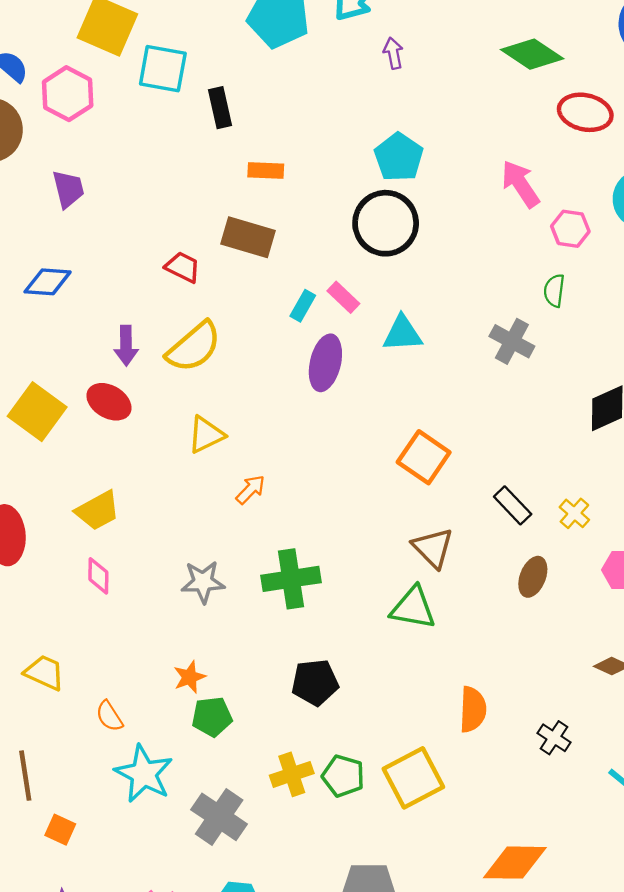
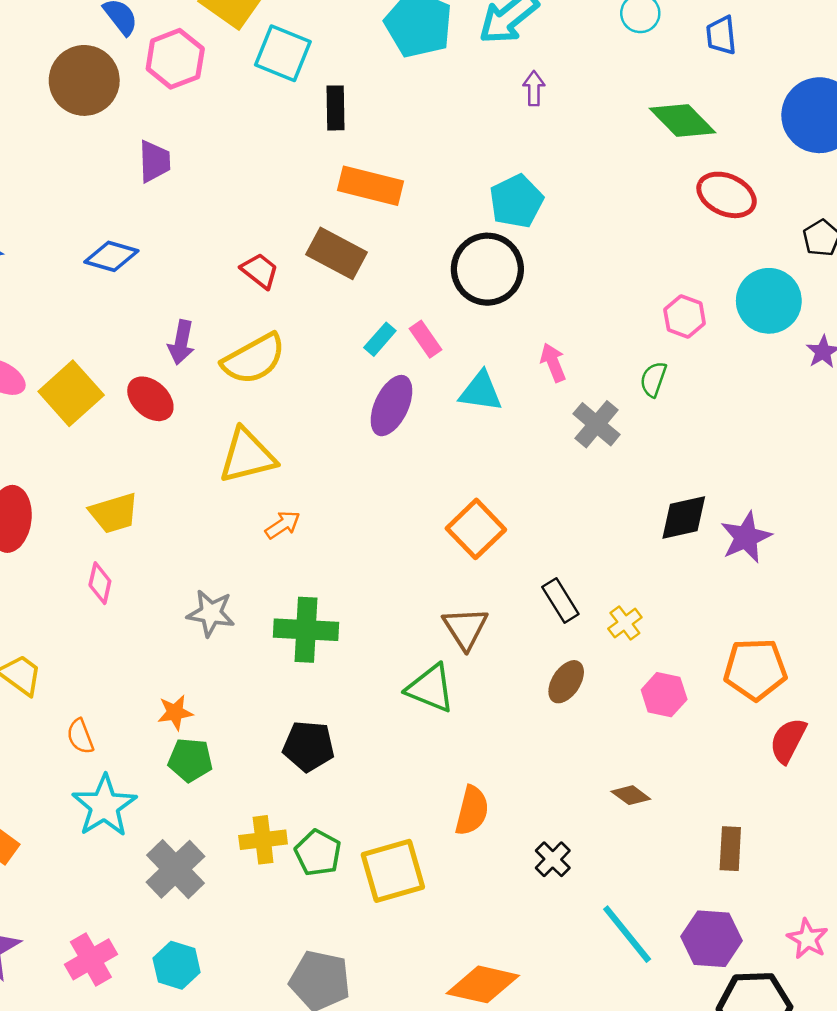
orange rectangle: (266, 171) -> (371, 186), size x1.6
pink arrow: (520, 184) -> (553, 362), moved, size x0.7
yellow triangle: (206, 435) -> (247, 456), size x1.4

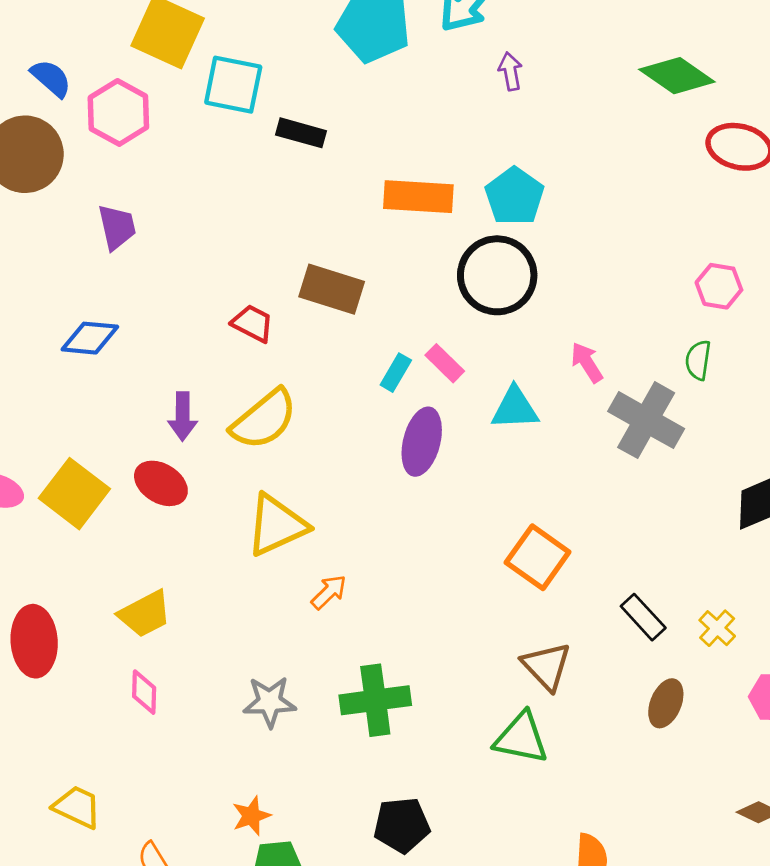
black rectangle: (336, 108) -> (301, 133), turned -63
orange rectangle: (371, 186) -> (418, 197), moved
gray cross: (597, 424) -> (646, 420), size x1.4

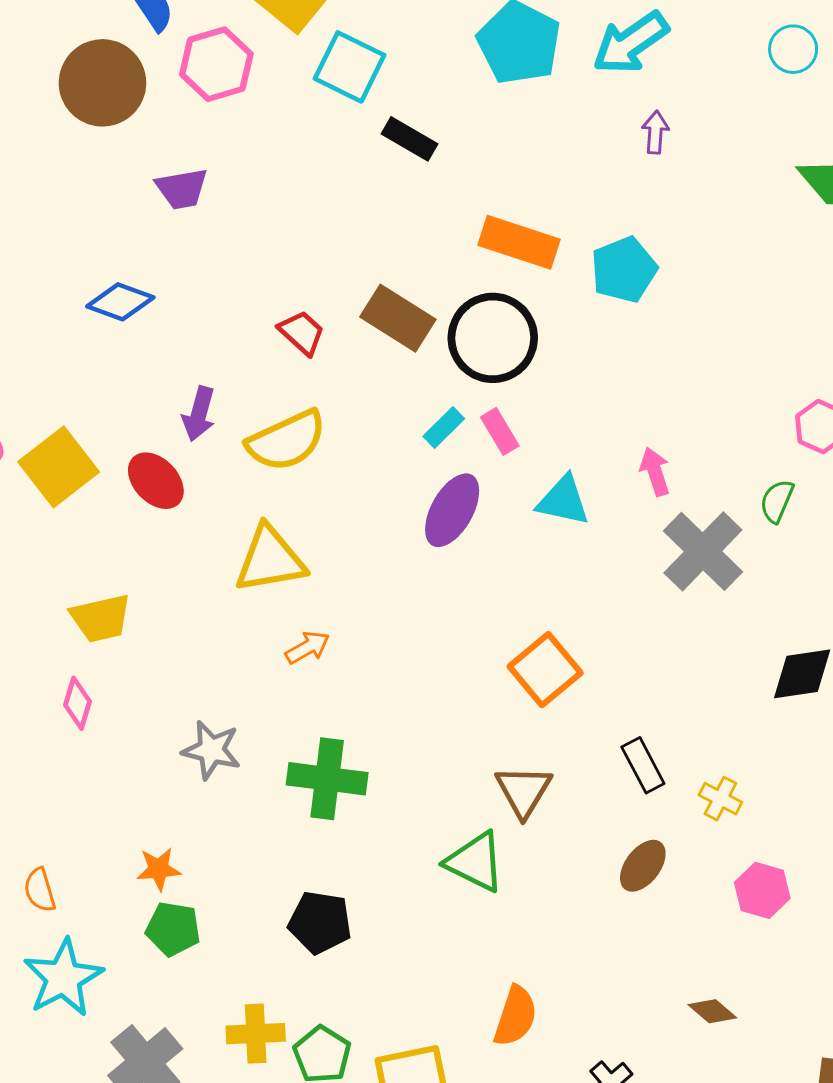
purple trapezoid: (117, 227) -> (182, 189), turned 78
black circle: (497, 275) -> (493, 338), moved
yellow cross: (717, 628) -> (720, 799), turned -30

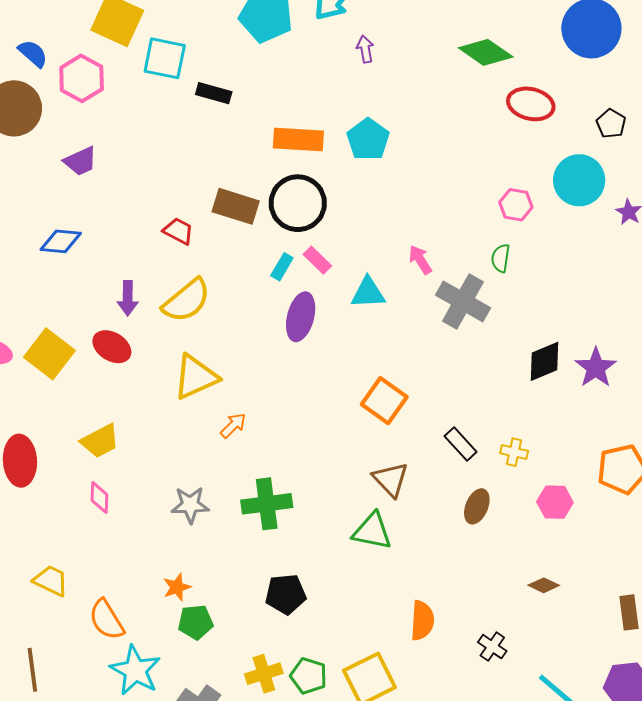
orange semicircle: (40, 890) -> (106, 620), size x1.5

